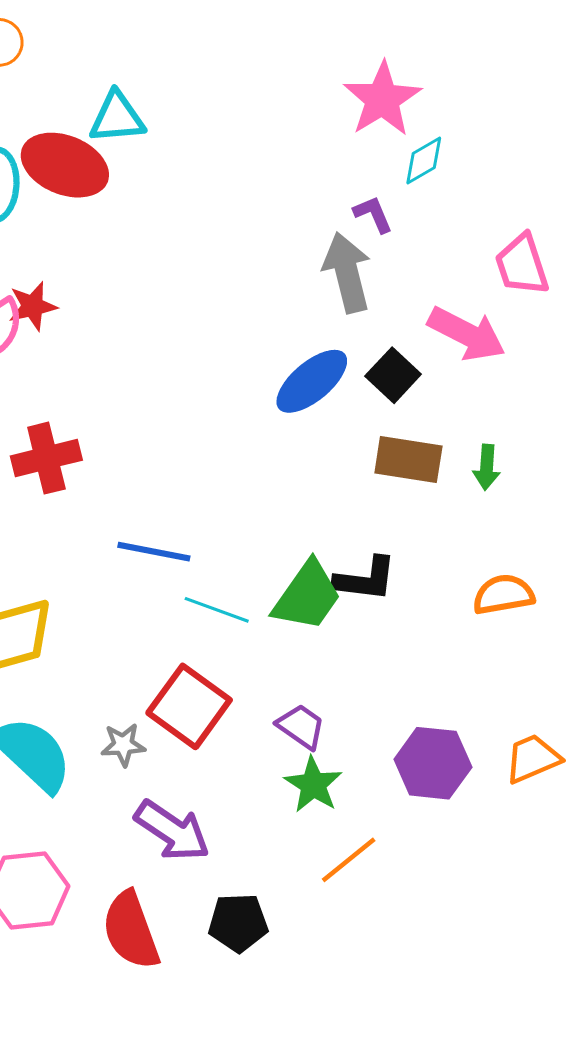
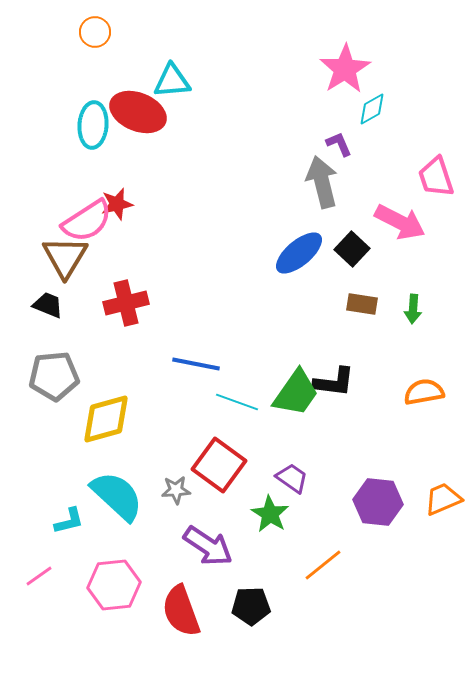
brown rectangle: (408, 460) -> (362, 304), size x0.7
green star: (313, 785) -> (270, 514), moved

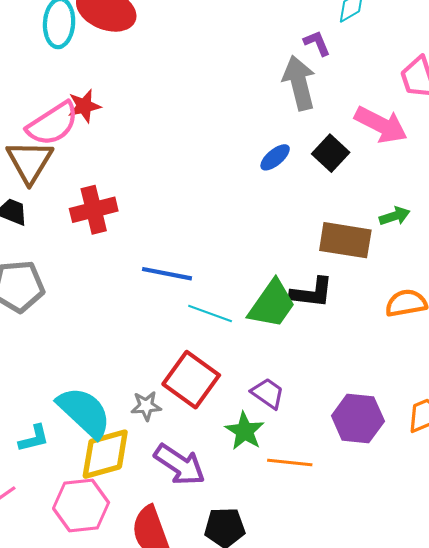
blue ellipse: (299, 253) -> (275, 157), size x0.6
brown rectangle: (362, 304) -> (345, 240), moved, size x1.6
green arrow: (413, 309) -> (395, 216), turned -112
yellow diamond: (106, 419) -> (105, 454), moved
orange line: (323, 565) -> (290, 463), moved, turned 45

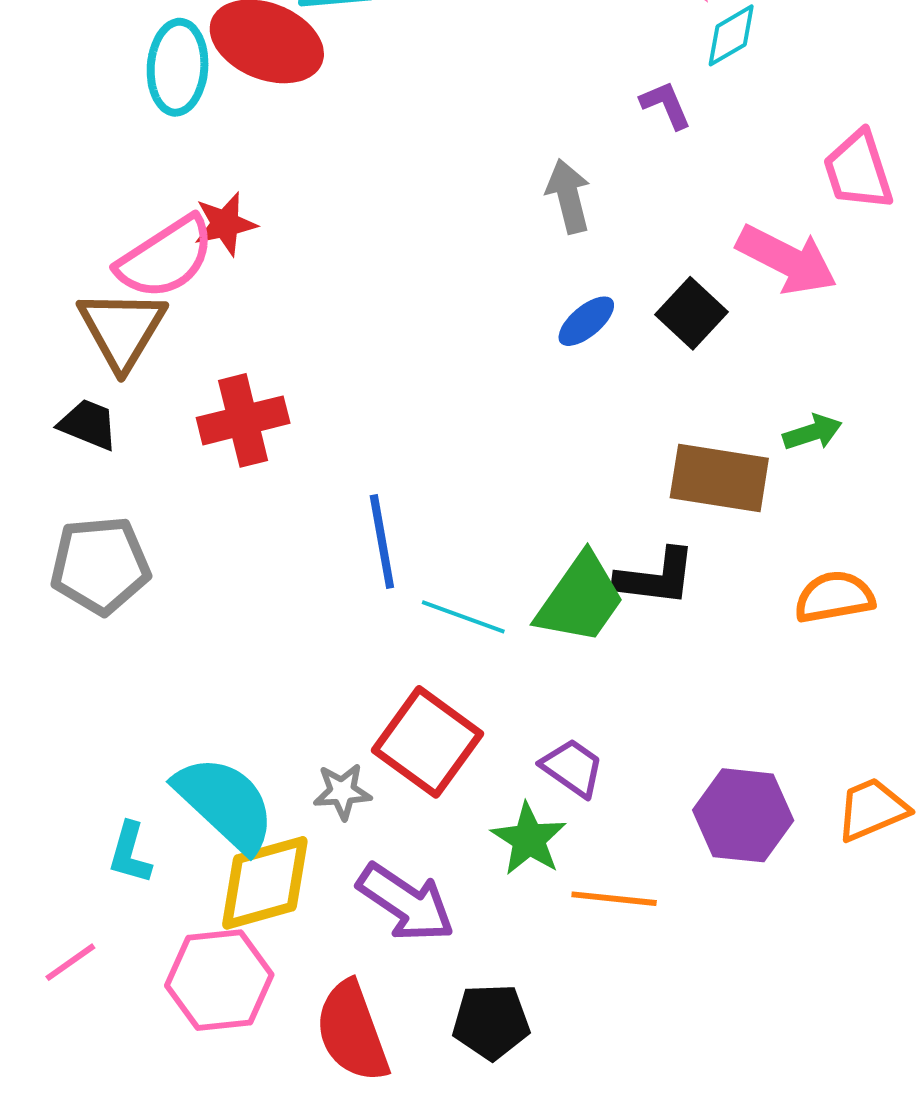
gray arrow: (299, 83) -> (568, 196), moved, size x0.7
blue line: (167, 274) -> (382, 541), turned 69
cyan L-shape: (34, 438) -> (130, 853), turned 120

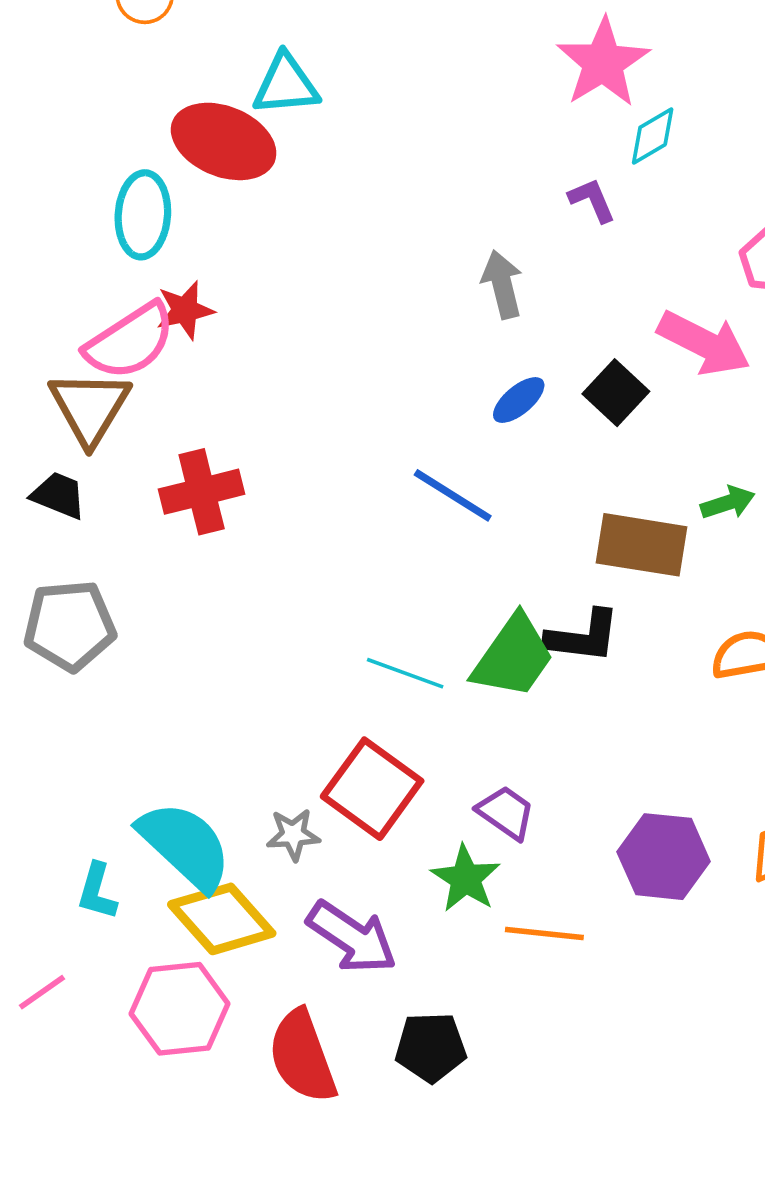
cyan ellipse: (178, 67) -> (143, 215), moved
blue line: (382, 541) -> (453, 495), moved, turned -48
yellow diamond: (265, 883) -> (222, 919), turned 64

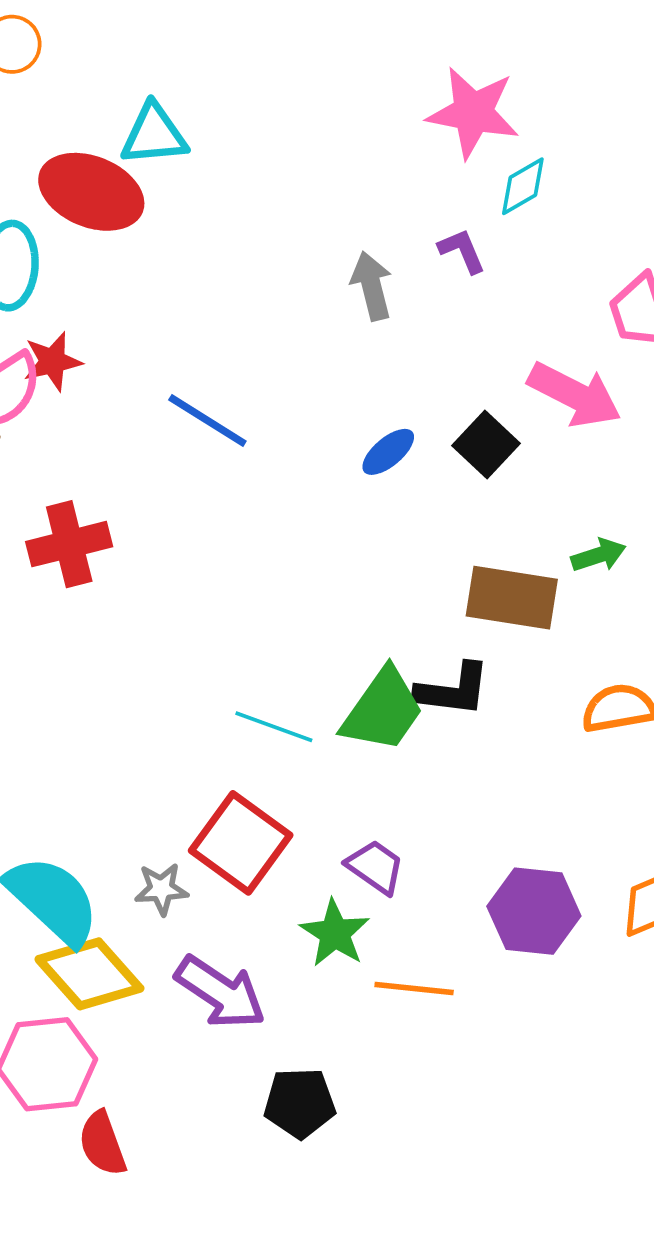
pink star: (603, 63) -> (473, 113), turned -30
gray arrow: (502, 285) -> (372, 286), moved
blue line: (453, 495) -> (207, 421), moved
red semicircle: (302, 1056) -> (102, 1144), moved, size x0.7

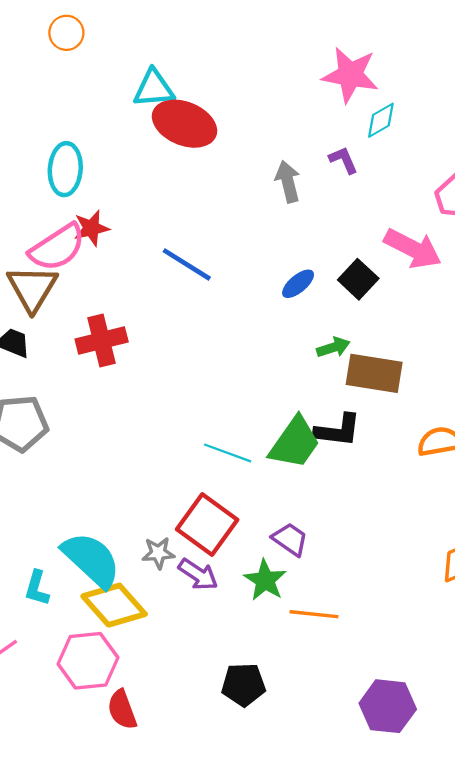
red ellipse: (91, 192) -> (184, 124), moved
green arrow: (598, 555) -> (333, 347), moved
purple hexagon: (534, 911) -> (388, 706), moved
purple arrow: (220, 992) -> (198, 574), moved, size x0.7

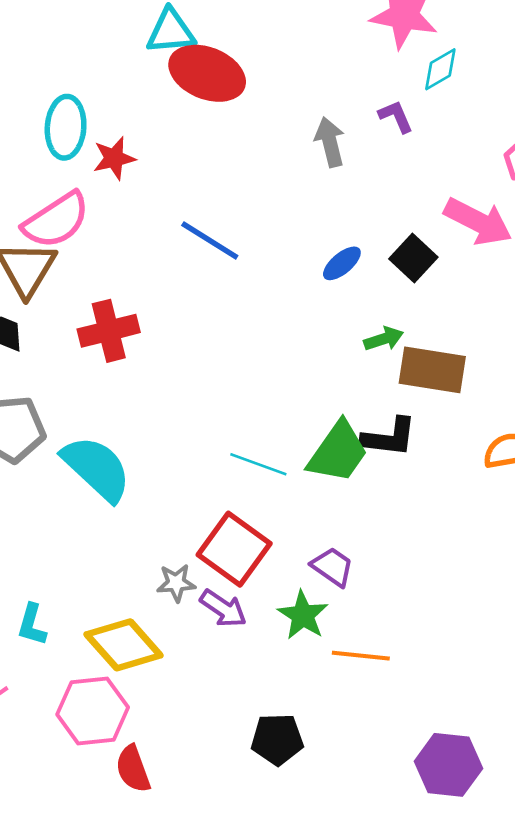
red star: (91, 228) -> (114, 158), moved
cyan semicircle: (91, 560) -> (97, 468), moved

